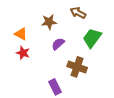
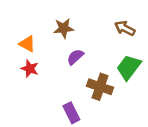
brown arrow: (78, 13) -> (125, 28), moved
green trapezoid: (92, 38) -> (129, 67), moved

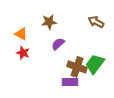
green trapezoid: (129, 67) -> (95, 64), moved
purple rectangle: (71, 113) -> (70, 82), moved, turned -63

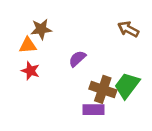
brown star: (49, 22) -> (41, 29), moved
orange triangle: (21, 34) -> (28, 45), turned -32

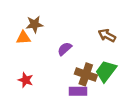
brown arrow: (128, 29) -> (107, 35), moved
red star: (30, 71) -> (26, 80), moved

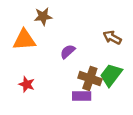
brown star: (35, 24) -> (43, 16), moved
orange triangle: (23, 38) -> (24, 40), size x1.5

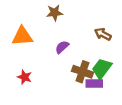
brown star: (43, 16) -> (55, 13), moved
purple rectangle: (82, 96) -> (94, 84), moved

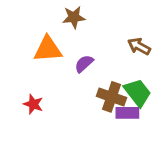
orange triangle: (22, 36) -> (48, 49), moved
green trapezoid: (102, 68) -> (138, 93), turned 105

